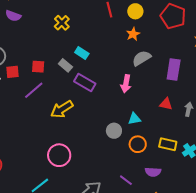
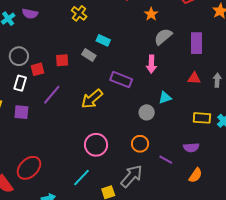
purple rectangle: (85, 82) -> (121, 80), moved
purple line: (34, 90) -> (52, 95), moved
orange circle: (138, 144) -> (140, 144), moved

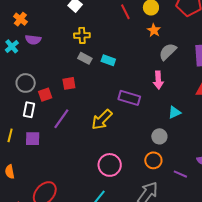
yellow cross: (79, 13) -> (82, 35), turned -35
gray rectangle: (89, 55) -> (85, 58), moved
gray circle: (147, 112) -> (159, 136), moved

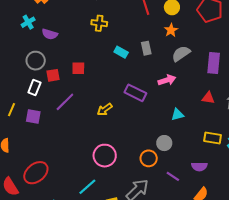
purple semicircle: (33, 40) -> (50, 34), moved
gray rectangle: (85, 58) -> (146, 48), moved, turned 40
pink arrow: (158, 80) -> (167, 80), turned -114
yellow arrow: (102, 120) -> (105, 109), size x0.7
gray circle: (159, 136) -> (164, 143), moved

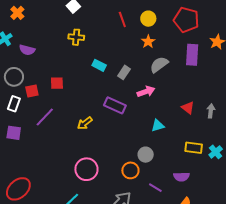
gray rectangle: (146, 48) -> (124, 72), moved, turned 48
purple rectangle: (214, 63) -> (192, 55), moved
red triangle: (208, 98) -> (188, 108), turned 32

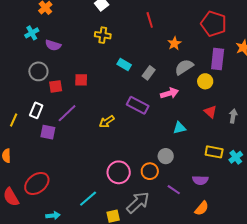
yellow circle: (148, 19) -> (205, 81), moved
white rectangle: (14, 104) -> (36, 110), moved
purple square: (14, 133) -> (48, 132), moved
pink circle: (86, 169) -> (119, 172), moved

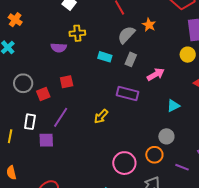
purple semicircle: (53, 45) -> (59, 48), moved
gray semicircle: (184, 67) -> (126, 35), moved

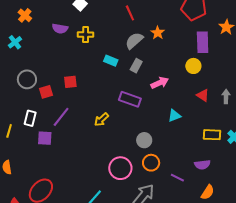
purple semicircle: (59, 48) -> (60, 29), moved
gray circle: (166, 136) -> (144, 140), moved

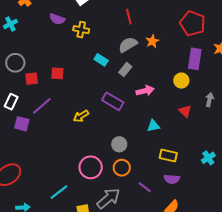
gray arrow: (226, 96) -> (209, 100), moved
yellow rectangle: (212, 135) -> (168, 156), moved

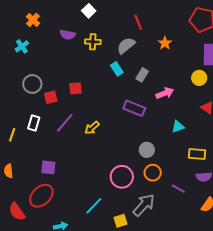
gray semicircle: (128, 45) -> (126, 46), moved
cyan rectangle: (101, 60) -> (117, 69), turned 32
yellow arrow: (81, 116) -> (92, 128), moved
purple square: (22, 124) -> (48, 167), moved

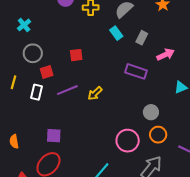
cyan cross: (22, 46) -> (24, 25), moved
red square: (51, 97) -> (47, 72), moved
purple line: (65, 123) -> (67, 90), turned 30
yellow line: (12, 135) -> (13, 82), moved

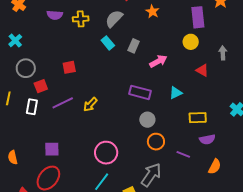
purple rectangle: (136, 71) -> (140, 92), moved
pink circle: (128, 141) -> (106, 153), moved

